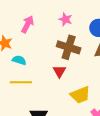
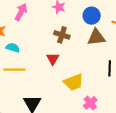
brown cross: (69, 47) -> (62, 35), size x0.7

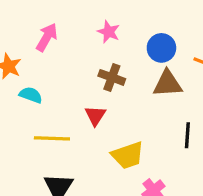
yellow line: (14, 70) -> (52, 138), moved

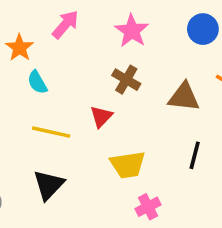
pink star: (109, 32) -> (132, 31), size x1.4
blue circle: (161, 48) -> (203, 29), moved
cyan semicircle: (31, 95) -> (37, 82), turned -150

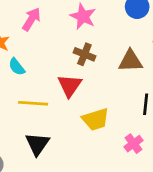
red triangle: (101, 117) -> (70, 86), size x1.4
pink cross: (148, 207) -> (134, 144), moved

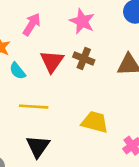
red triangle: (70, 86) -> (52, 61), moved
yellow trapezoid: (96, 119) -> (95, 122), turned -148

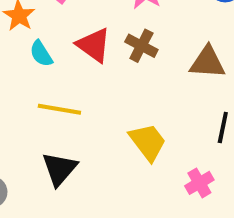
red triangle: (52, 61) -> (94, 45), turned -35
yellow trapezoid: (95, 122) -> (148, 142), turned 32

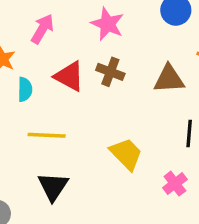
cyan semicircle: (41, 54) -> (25, 89), turned -140

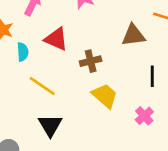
brown cross: (110, 72) -> (91, 61), moved, turned -30
yellow line: (47, 135) -> (42, 86), turned 36

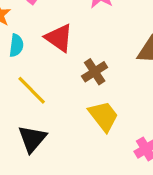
brown cross: (91, 61) -> (95, 72), turned -30

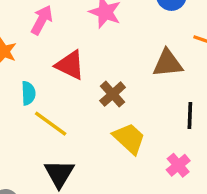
cyan semicircle: (16, 45) -> (28, 93), moved

